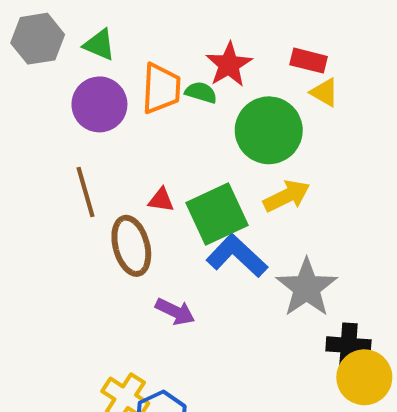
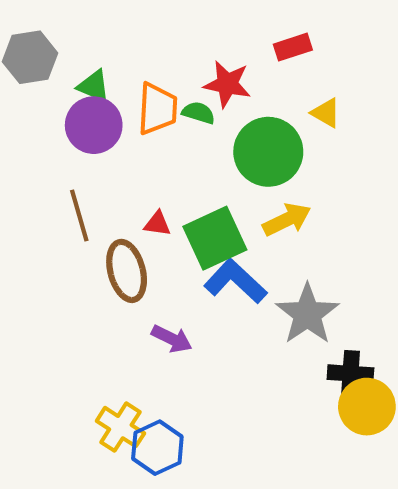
green triangle: (99, 45) -> (94, 86), moved
red rectangle: (309, 61) -> (293, 47), moved, turned -32
red star: (229, 65) -> (227, 84), turned -30

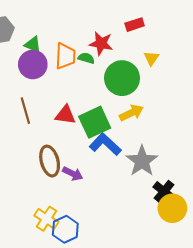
yellow triangle: (326, 113) -> (151, 58), turned 35
red triangle: (157, 224) -> (65, 115), size x1.5
brown ellipse: (127, 271) -> (50, 161), moved
black cross: (350, 374) -> (164, 191), turned 35

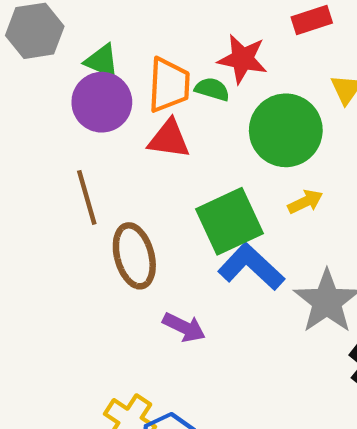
yellow arrow: (131, 113) -> (305, 202), size x0.7
red triangle: (65, 115) -> (169, 139), moved
brown ellipse: (50, 161) -> (134, 256), moved

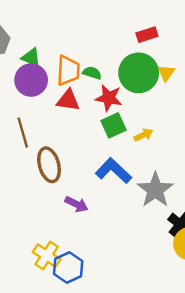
red star: (242, 59) -> (109, 98), moved
green circle: (286, 130) -> (139, 73), moved
green square: (230, 221) -> (114, 125), moved, size x0.7

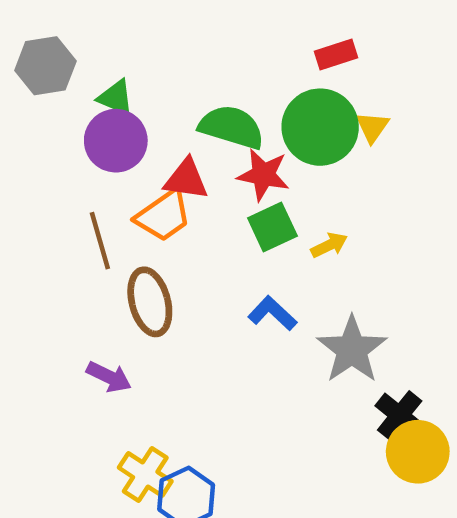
orange trapezoid: (68, 70) -> (163, 216), moved, turned 52
green semicircle: (92, 73) -> (232, 127), size x1.8
blue L-shape: (114, 171) -> (272, 313), size x0.7
purple arrow: (76, 204) -> (109, 377), moved

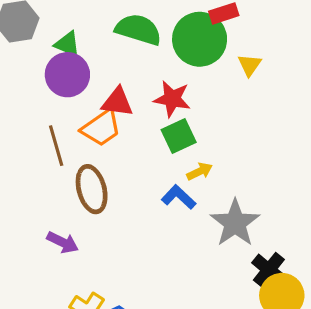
green semicircle: (232, 127) -> (138, 30), moved
green circle: (320, 127) -> (200, 39), moved
yellow arrow: (329, 245) -> (200, 171), moved

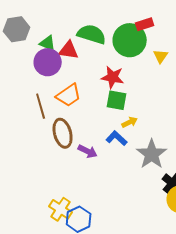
red triangle: (117, 102) -> (69, 50), moved
green square: (179, 136) -> (117, 100), turned 35
purple arrow: (63, 242) -> (88, 151), moved

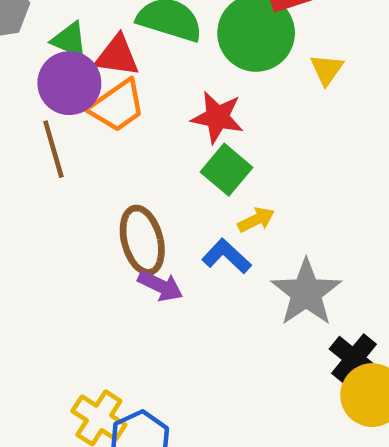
orange trapezoid: (69, 95) -> (117, 106), moved
green square: (117, 100) -> (226, 170), turned 30
brown line: (41, 106) -> (53, 149), moved
brown ellipse: (63, 133) -> (142, 240), moved

